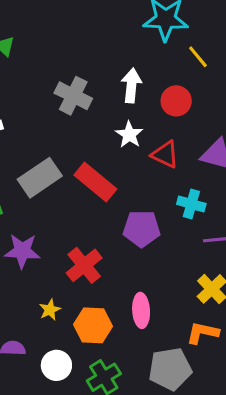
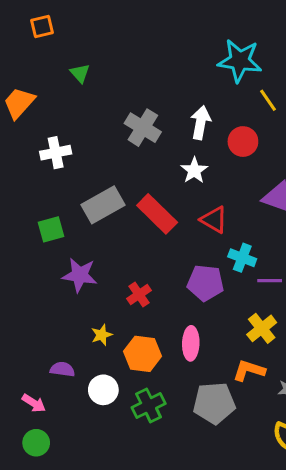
red triangle: (165, 154) -> (214, 220), moved
cyan cross: (191, 204) -> (242, 258), moved
purple pentagon: (142, 229) -> (206, 283), moved
red cross: (84, 265) -> (139, 294), size x0.7

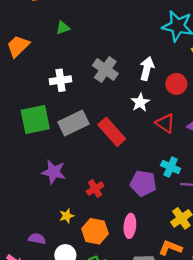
green triangle: (80, 73) -> (63, 28), turned 48
white cross: (56, 153) -> (60, 80), moved
red triangle: (214, 220) -> (165, 123), moved
green square: (51, 229) -> (35, 120), moved, size x1.6

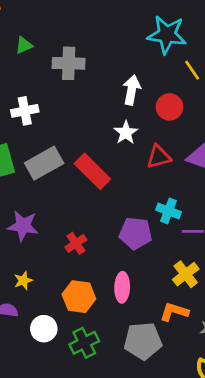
gray cross: (105, 69) -> (69, 63), moved, turned -30
red triangle: (165, 123) -> (159, 157), turned -45
yellow star: (67, 216) -> (23, 281), moved

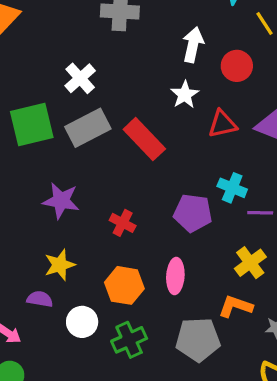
white cross: (25, 111) -> (80, 78), moved, turned -32
red cross: (76, 243) -> (123, 223), turned -30
yellow star: (23, 281) -> (60, 265), size x1.4

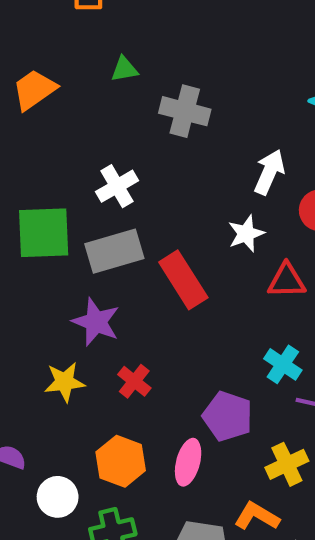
purple star: (61, 201) -> (96, 322), moved
purple pentagon: (193, 213) -> (228, 416), moved
yellow star: (60, 265) -> (65, 382), moved

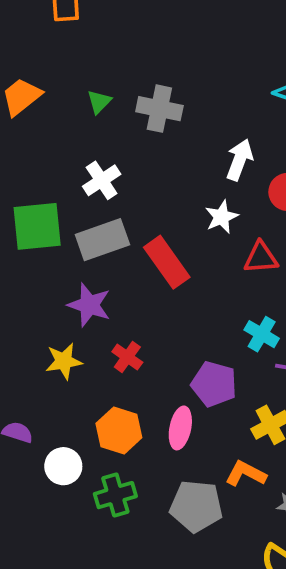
green triangle: (124, 69) -> (99, 102), moved, turned -32

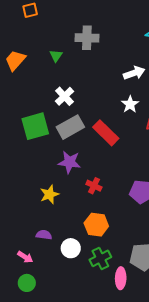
gray cross: (159, 109) -> (87, 38), moved
white arrow: (240, 160) -> (134, 73), turned 60
yellow star: (64, 361) -> (49, 194), moved
pink ellipse: (180, 428) -> (121, 278), moved

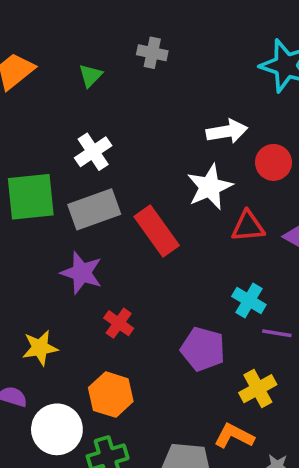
gray cross: (87, 38) -> (152, 53), size x0.7
white star: (130, 104) -> (210, 187), size x1.4
yellow star: (49, 194) -> (40, 348), moved
white circle: (71, 248) -> (57, 429), size x1.4

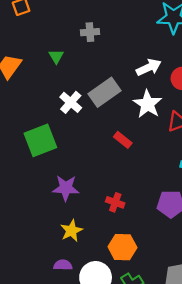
gray rectangle: (94, 209) -> (104, 92), moved
red rectangle: (157, 231) -> (123, 140), size x0.6
purple star: (82, 273) -> (66, 188), moved

